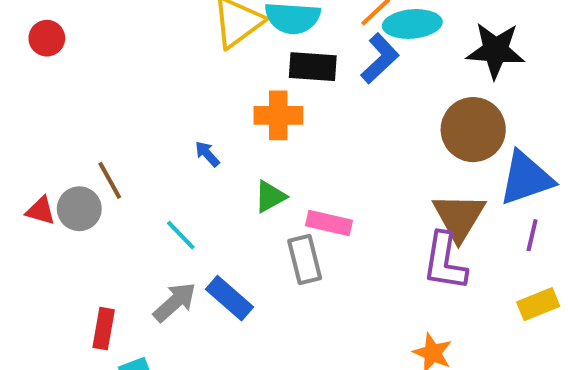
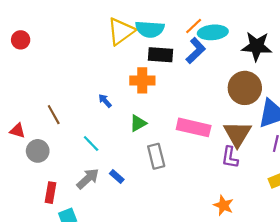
gray circle: (79, 209) -> (38, 151), moved
pink rectangle: (329, 223) -> (194, 127), moved, size x1.4
purple L-shape: (445, 262) -> (230, 157), size x0.7
blue rectangle: (230, 298) -> (117, 177), size x0.6

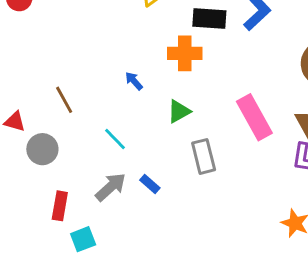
pink rectangle: (194, 127) -> (254, 117), turned 48

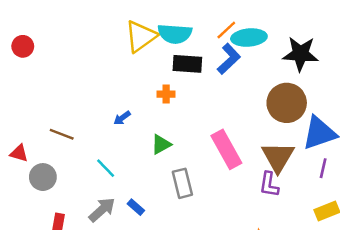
orange cross: (185, 53) -> (166, 94), size x0.6
blue arrow: (134, 81) -> (122, 118), turned -84
brown line: (64, 100) -> (62, 134), turned -40

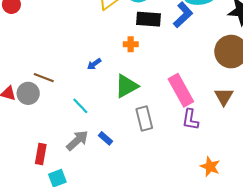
green triangle: (161, 144) -> (126, 86), size x1.4
brown triangle: (278, 157) -> (224, 97), size x0.7
gray circle: (43, 177) -> (28, 93), moved
purple L-shape: (269, 185) -> (190, 120), moved

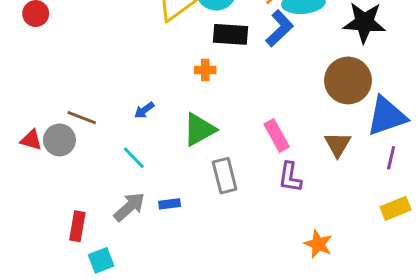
blue arrow: (94, 64) -> (144, 110), moved
pink rectangle: (181, 90) -> (277, 135), size x0.7
blue rectangle: (106, 138) -> (170, 204), turned -48

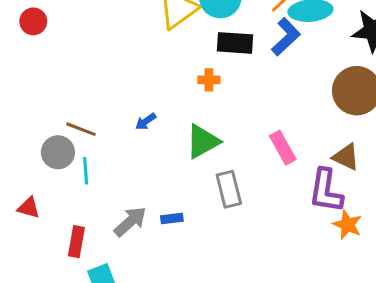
red triangle: (31, 140) -> (29, 208), moved
brown triangle: (338, 144) -> (346, 157), turned -36
cyan line: (134, 158) -> (86, 171), moved, turned 40
purple L-shape: (290, 177) -> (326, 191), moved, size x1.4
orange star: (318, 244) -> (347, 225), moved

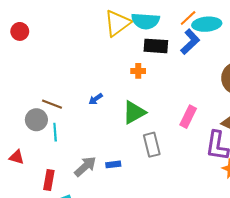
pink rectangle: (283, 148) -> (188, 117), turned 55

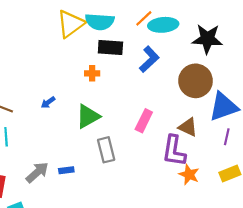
blue L-shape: (190, 42) -> (149, 59), moved

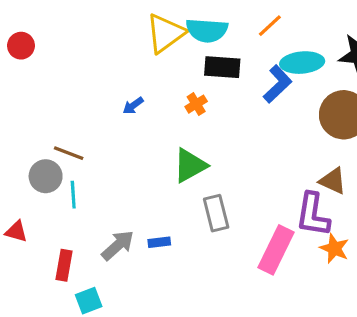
cyan ellipse: (163, 25) -> (302, 63), moved
orange cross: (92, 73) -> (196, 104), turned -32
blue arrow: (48, 102) -> (133, 106), moved
pink rectangle: (144, 121) -> (276, 250), moved, size x1.4

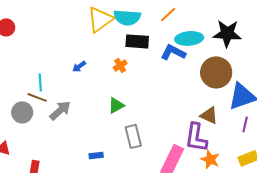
blue L-shape: (278, 84) -> (173, 52), turned -110
green triangle: (190, 165) -> (116, 105), size x0.7
cyan line: (73, 195) -> (40, 82), moved
gray arrow: (118, 245) -> (60, 110), moved

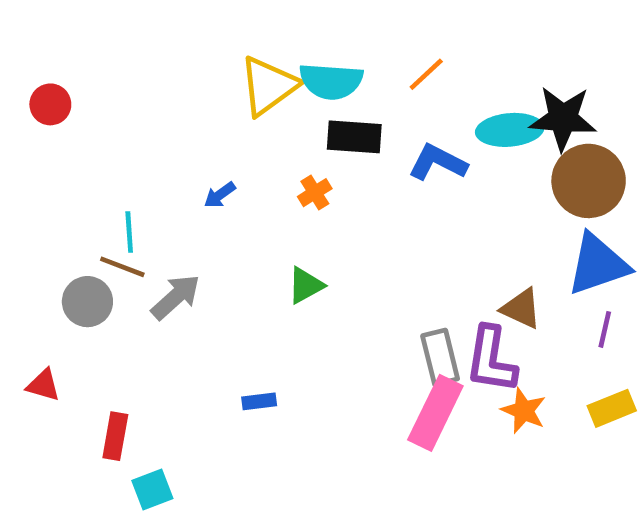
cyan ellipse: (189, 38) -> (510, 130), moved
brown circle: (216, 72) -> (589, 181), moved
gray rectangle: (133, 136) -> (440, 357), moved

